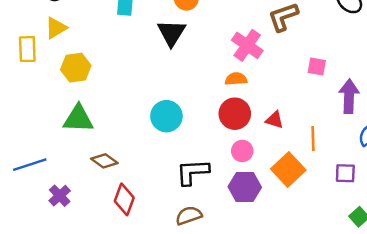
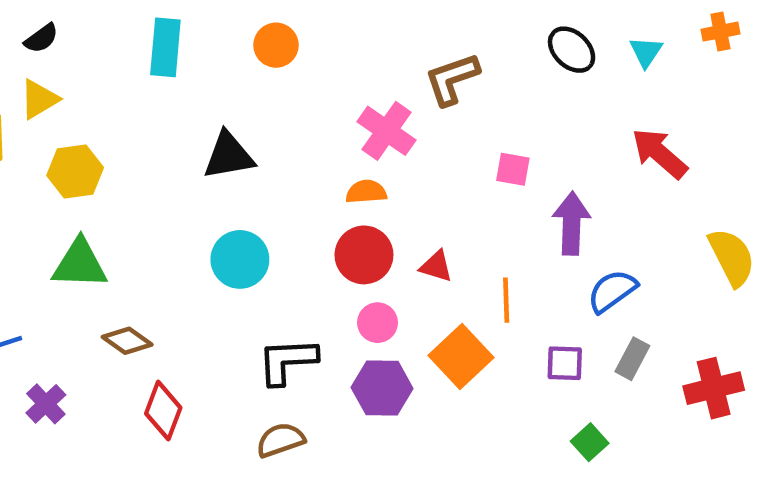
black triangle: (171, 33) -> (229, 156), moved, turned 48

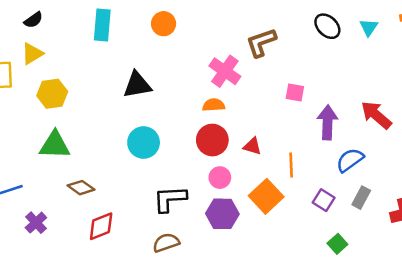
red arrow: (660, 153) -> (376, 115), moved
purple square: (565, 363) -> (324, 200), turned 30
red diamond: (163, 411) -> (101, 226), turned 48

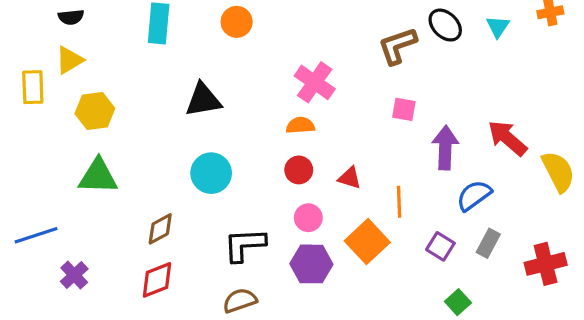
black semicircle: (33, 20) -> (71, 17), turned 30
brown L-shape: (261, 42) -> (397, 46), moved
red circle: (212, 140) -> (299, 170), size x0.7
brown diamond: (81, 188) -> (160, 229), moved, turned -64

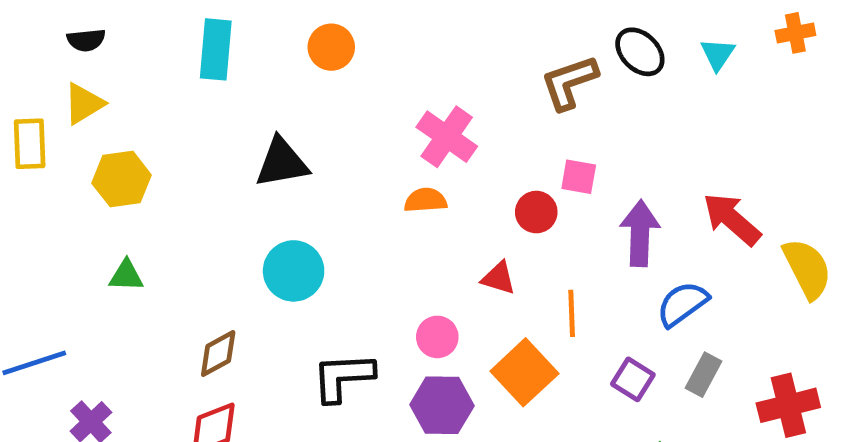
red circle: (299, 170) -> (536, 212), moved
green triangle: (98, 176) -> (126, 276), size x0.6

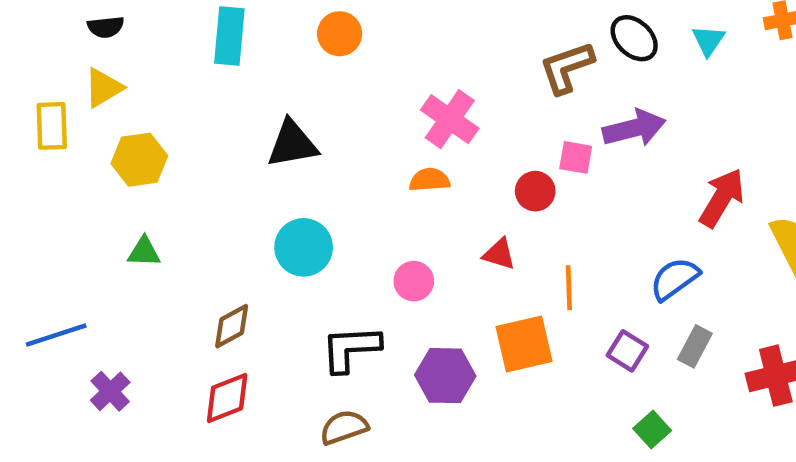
red arrow: (732, 219) -> (722, 198), turned 80
purple arrow: (640, 233) -> (634, 128), moved, turned 74
pink circle: (437, 337) -> (414, 281), moved
orange square: (524, 372) -> (524, 344), turned 30

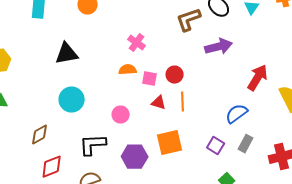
pink cross: (450, 119) -> (137, 43), size x0.7
pink square: (576, 157) -> (150, 79), moved
orange line: (569, 288) -> (183, 102), moved
red diamond: (227, 398) -> (52, 167), moved

